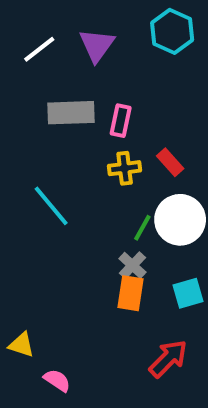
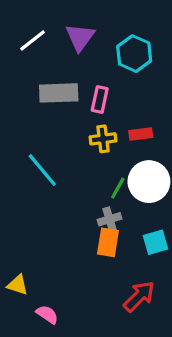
cyan hexagon: (172, 31) -> (134, 54), moved
red rectangle: (170, 162) -> (141, 134), turned -55
gray cross: (132, 265) -> (110, 219), turned 30

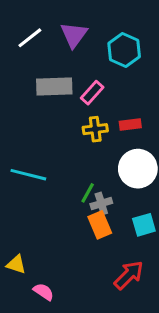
pink rectangle: (100, 100) -> (92, 93), turned 30
cyan line: (42, 170) -> (28, 175), moved, turned -36
green line: (118, 188) -> (88, 193), moved
orange rectangle: (108, 242) -> (100, 225), turned -32

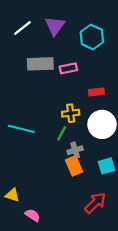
pink rectangle: (92, 93) -> (68, 68), turned 36
yellow cross: (95, 129) -> (71, 113), moved
green line: (88, 193) -> (62, 133), moved

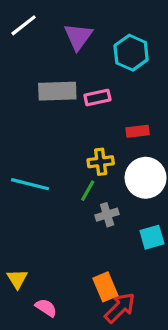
white line: (22, 28) -> (24, 25), moved
orange rectangle: (74, 166) -> (105, 287), moved
yellow triangle: (12, 195) -> (17, 279), turned 40
red arrow: (95, 203) -> (120, 308), moved

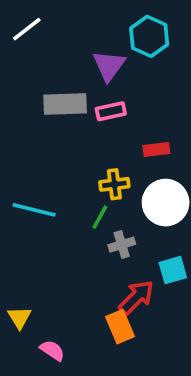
purple triangle: (78, 37) -> (109, 66), moved
cyan hexagon: (131, 53) -> (149, 36), moved
red arrow: (120, 308) -> (136, 297), moved

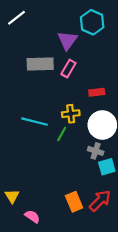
pink rectangle: (111, 111) -> (68, 69), turned -48
cyan line: (34, 210) -> (35, 122), moved
gray cross: (122, 245) -> (96, 151), moved, turned 35
red arrow: (136, 297) -> (100, 201), moved

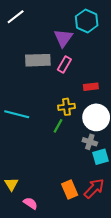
cyan line: (35, 122) -> (17, 114), moved

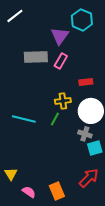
cyan line: (17, 114) -> (24, 119), moved
orange rectangle: (70, 190) -> (57, 191), moved

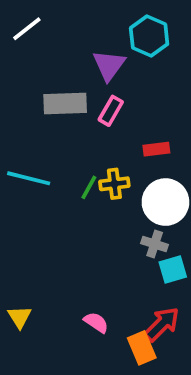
cyan line: (24, 119) -> (29, 178), moved
green line: (55, 119) -> (89, 187), moved
orange rectangle: (57, 191) -> (142, 348), moved
pink semicircle: (29, 192) -> (96, 322), moved

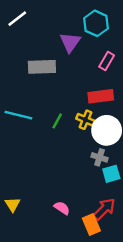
pink rectangle: (111, 111) -> (107, 61), moved
red rectangle: (156, 149) -> (101, 96), size x1.5
yellow cross: (114, 184) -> (85, 120), moved, turned 30

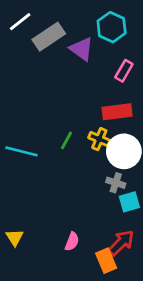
purple triangle: (70, 42) -> (82, 49), turned -30
gray rectangle: (42, 67) -> (49, 37), moved, turned -32
cyan line: (18, 115) -> (21, 151), moved
pink semicircle: (62, 208) -> (72, 241), turned 77

